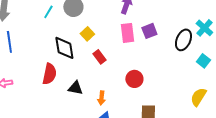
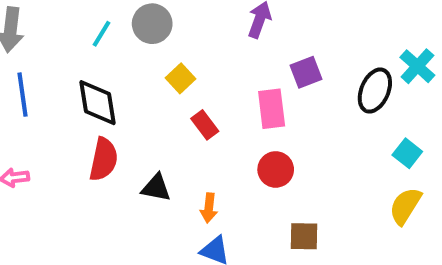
pink rectangle: (127, 33) -> (272, 109), moved
black diamond: (64, 48) -> (97, 103), moved
cyan square: (203, 61) -> (407, 153), moved

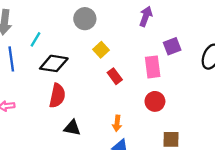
cyan line: (102, 34) -> (35, 39), moved
black diamond: (97, 103) -> (54, 63), turned -72
black triangle: (156, 188) -> (72, 128), moved

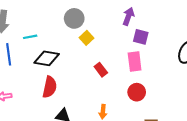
cyan line: (35, 39) -> (30, 37), turned 48
purple square: (172, 46) -> (141, 37), moved, turned 35
yellow square: (101, 50) -> (86, 38), moved

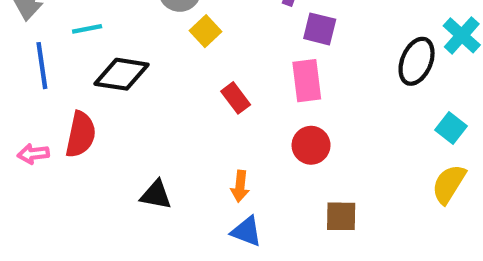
red semicircle: (50, 87) -> (81, 134), moved

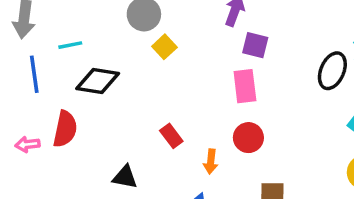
red rectangle: (236, 98) -> (171, 136), moved
orange arrow: (240, 186) -> (211, 162), moved

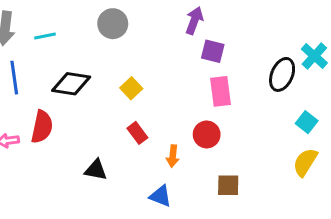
cyan line: (70, 45) -> (45, 36), moved
yellow square: (164, 47) -> (131, 88), moved
pink rectangle: (245, 86) -> (220, 91), moved

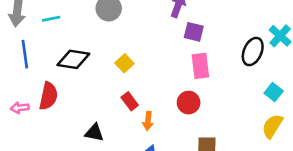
orange arrow: (173, 156) -> (148, 121), moved

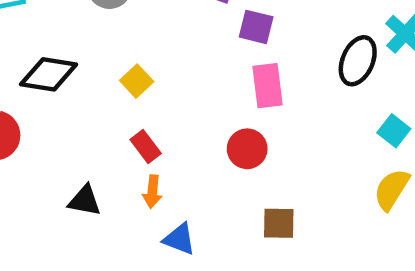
orange arrow: (148, 121) -> (152, 192), moved

